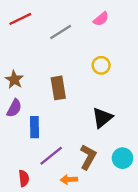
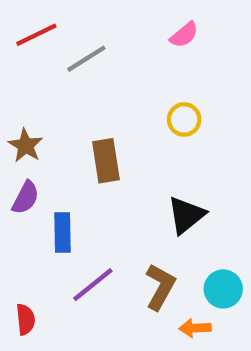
gray line: (61, 32) -> (86, 59), moved
red semicircle: (24, 178) -> (26, 319), moved
orange arrow: (69, 180) -> (195, 328), moved

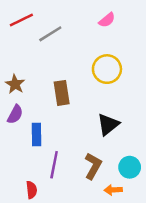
yellow circle: (184, 119) -> (107, 69), size x1.5
purple line: (93, 285) -> (54, 165), turned -40
red semicircle: (26, 319) -> (31, 190), moved

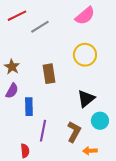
pink semicircle: (107, 20) -> (85, 16), size x1.5
cyan circle: (130, 167) -> (100, 121), moved

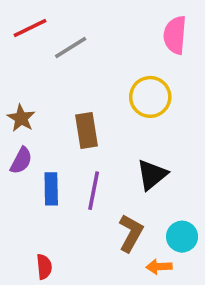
pink semicircle: (85, 16) -> (175, 35), moved, turned 135
cyan circle: (100, 121) -> (182, 237), moved
purple line: (43, 131) -> (94, 191), moved

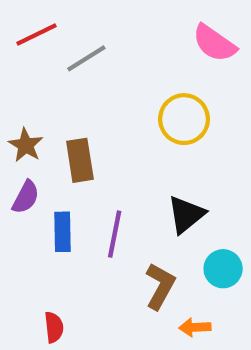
pink semicircle: (175, 35) -> (214, 43), turned -60
brown rectangle: (87, 131) -> (80, 160), moved
cyan circle: (182, 237) -> (223, 269), moved

